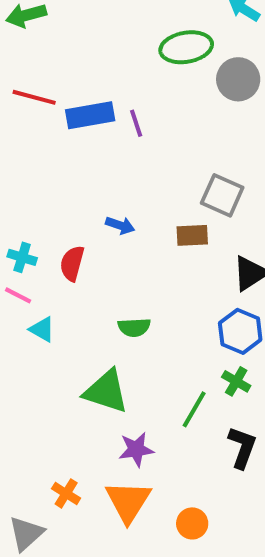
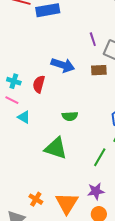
purple line: (136, 123) -> (93, 39), moved
blue arrow: (120, 225) -> (63, 65), size x1.6
purple star: (136, 449) -> (96, 191), moved

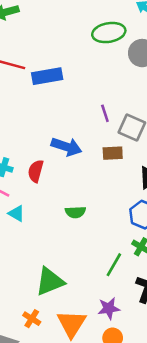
green triangle: (56, 148) -> (50, 281), moved, turned -40

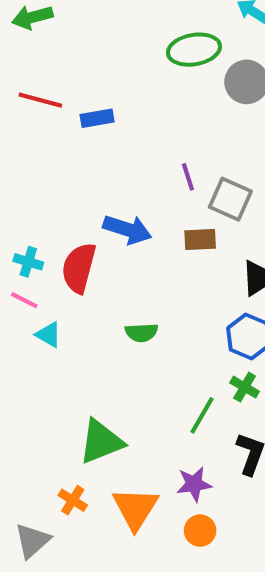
blue rectangle: (47, 76) -> (97, 118), size x0.7
red semicircle: (36, 171) -> (79, 268), size x1.4

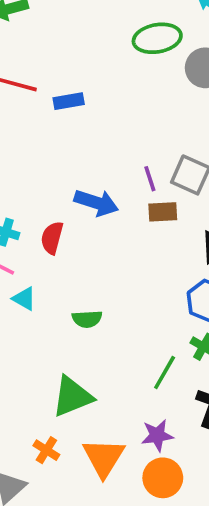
purple line: (188, 177) -> (150, 179), moved
red semicircle: (79, 268) -> (52, 238), size x0.7
green semicircle: (141, 333) -> (87, 319), moved
orange circle: (200, 531) -> (163, 478), size x1.4

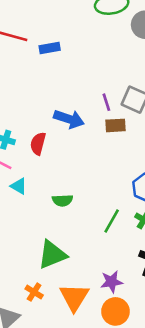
green line: (165, 373) -> (112, 221), moved

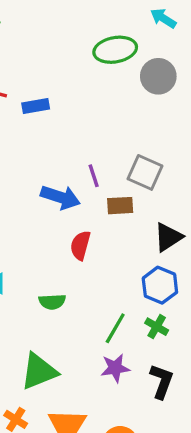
purple line: (106, 102) -> (94, 176), moved
red semicircle: (38, 144) -> (80, 245), moved
purple star: (112, 282) -> (115, 368), moved

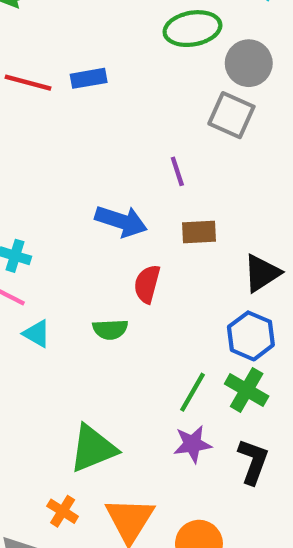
blue rectangle: (36, 106) -> (89, 78), moved
gray square: (145, 172) -> (231, 115), moved
purple line: (94, 176) -> (177, 171), moved
green semicircle: (52, 302) -> (110, 329), moved
green cross: (157, 327) -> (247, 390), size x1.4

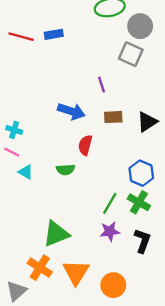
black triangle: (262, 273) -> (147, 122), moved
orange cross: (63, 511) -> (40, 268), size x1.5

